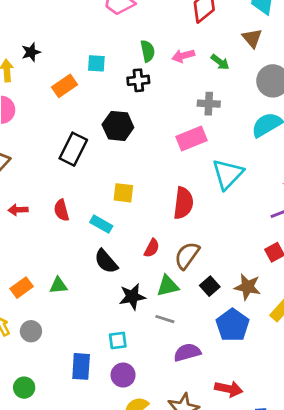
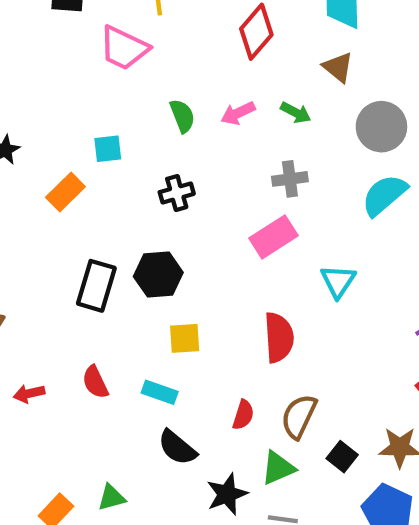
black cross: (138, 80) -> (177, 193), moved
black hexagon: (118, 126) -> (158, 274), moved
cyan triangle: (228, 174) -> (338, 281), size x0.7

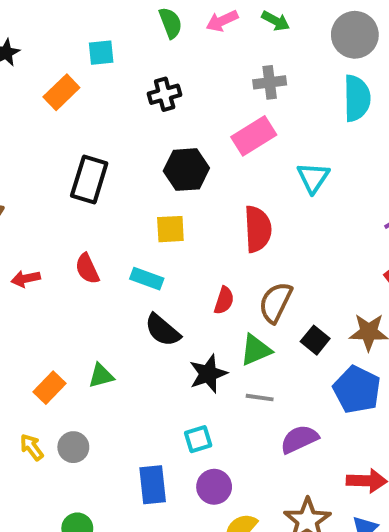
cyan semicircle: (384, 195) -> (357, 98), turned 129
black hexagon: (158, 274) -> (186, 170), moved

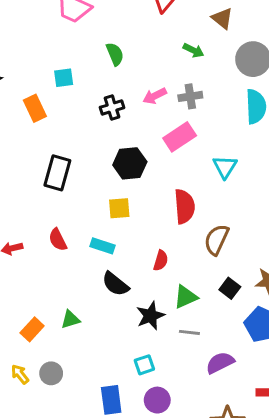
pink arrow: (222, 21) -> (155, 96), moved
orange rectangle: (61, 92) -> (35, 108), turned -70
brown semicircle: (276, 302) -> (217, 240), moved

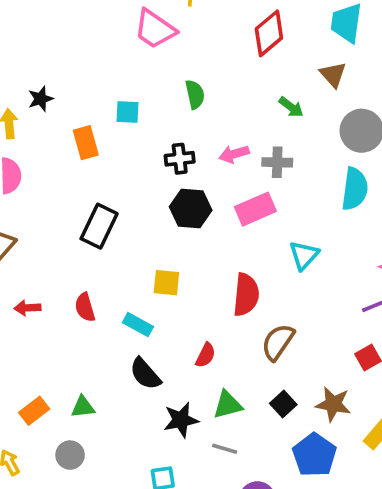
black hexagon: (130, 163) -> (191, 209), moved
gray circle: (51, 373) -> (70, 455), moved

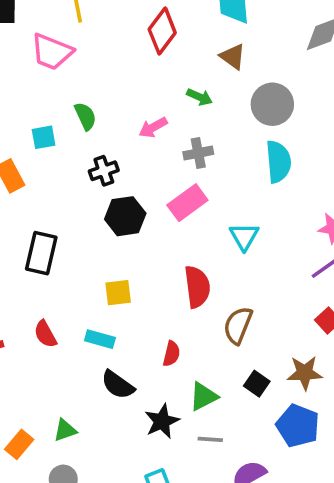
green semicircle: (195, 94) -> (85, 116), moved
pink arrow: (234, 154) -> (153, 127), moved

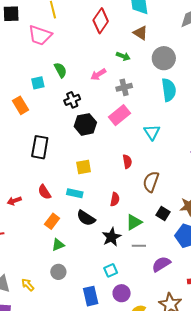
red semicircle: (197, 287) -> (127, 162), size x0.6
orange rectangle: (19, 444) -> (52, 221), moved

